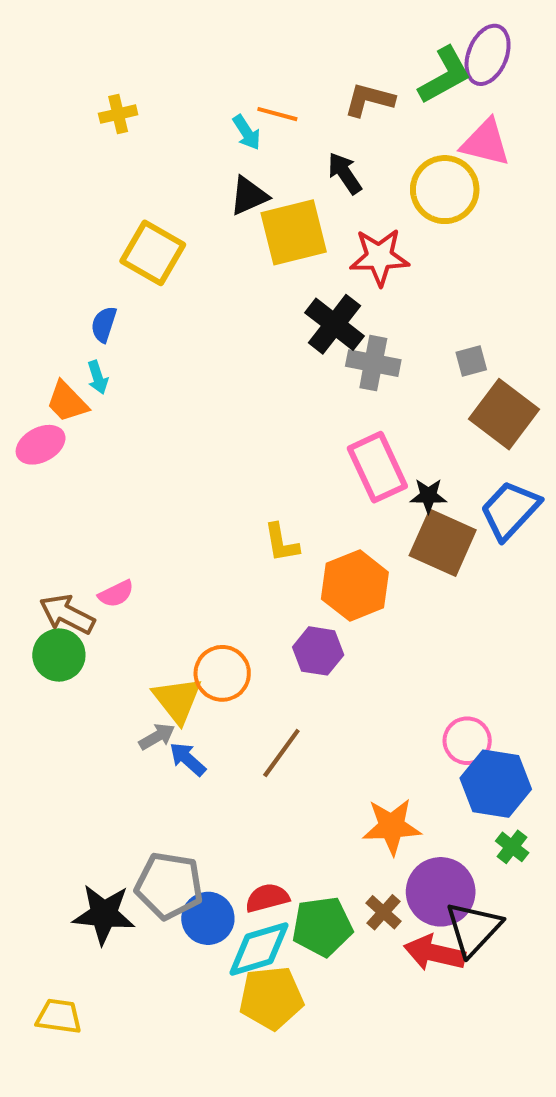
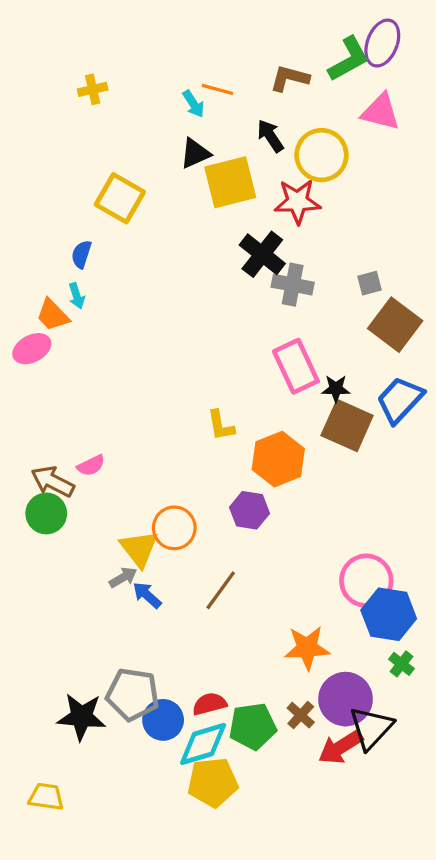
yellow circle: (445, 190) -> (321, 155), moved
pink circle: (467, 741) -> (366, 581), size x1.4
red arrow: (435, 953) -> (341, 747), turned -45

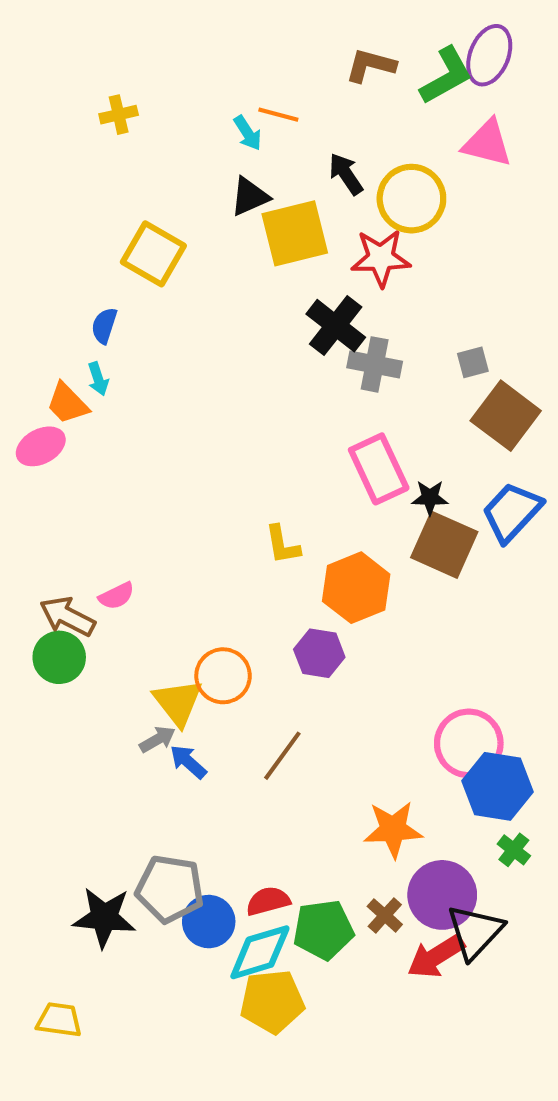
brown L-shape: (289, 78) -> (370, 65), moved

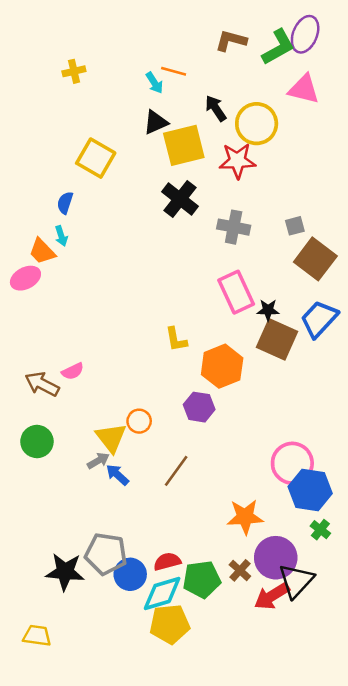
black cross: (336, 326) -> (180, 199), moved
green circle: (59, 657) -> (37, 442), moved
orange circle: (223, 676) -> (139, 421), size x0.7

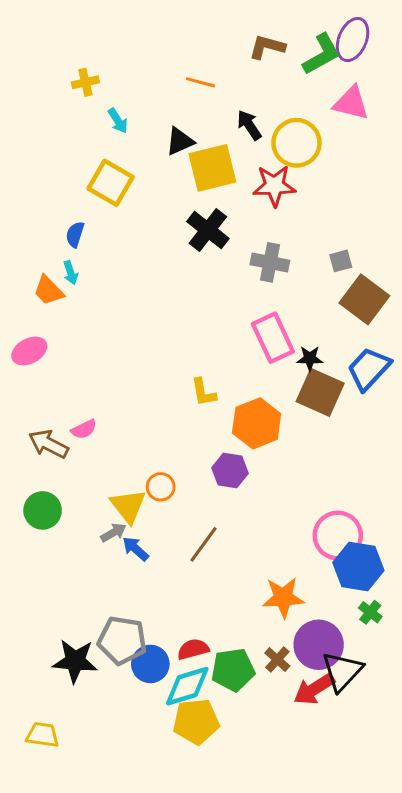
cyan arrow: (154, 83) -> (118, 121), moved
pink ellipse: (25, 278) -> (29, 351), moved

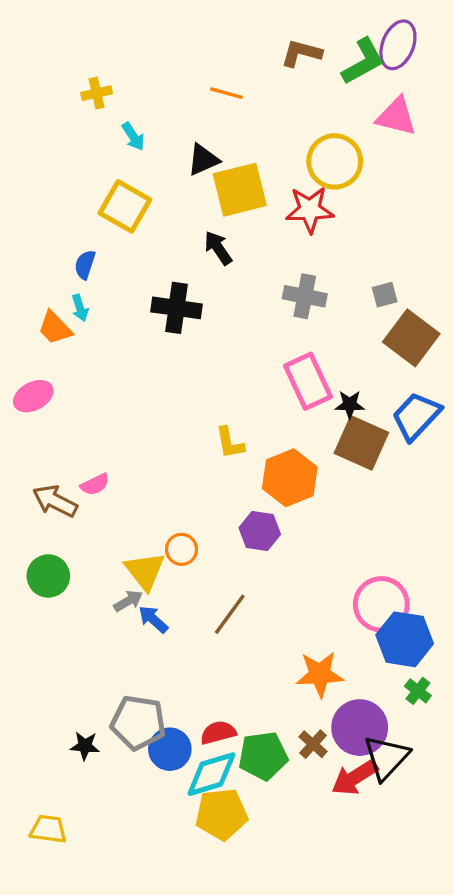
black arrow: (249, 125) -> (218, 248), moved
black cross: (208, 230) -> (176, 308), moved, turned -30
black star: (75, 661) -> (85, 746), size x0.6

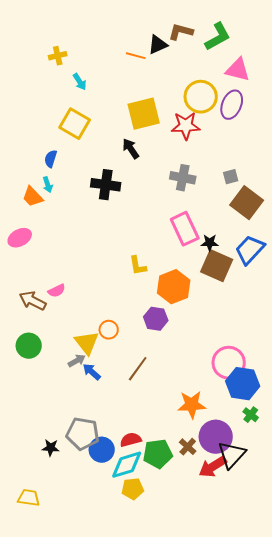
purple ellipse: (398, 45) -> (232, 105), moved
black triangle: (203, 160) -> (158, 45), moved
yellow pentagon: (221, 814) -> (133, 489), size x0.7

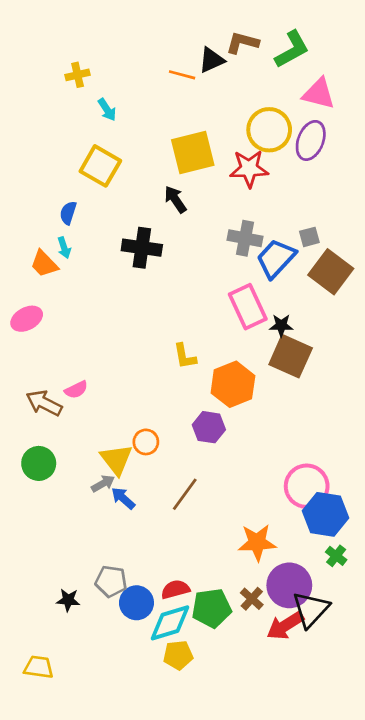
blue trapezoid: (250, 250) -> (276, 258), moved
gray pentagon: (83, 434) -> (111, 581), size x0.7

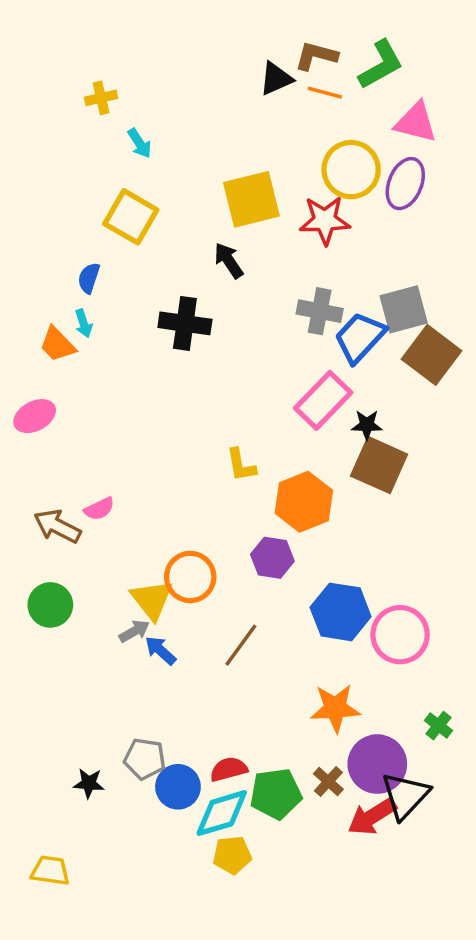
orange line: (182, 75) -> (325, 93), moved
gray square: (309, 237) -> (404, 309), size x1.8
pink rectangle: (248, 307) -> (323, 400), turned 69
orange circle: (146, 442) -> (190, 577), size x1.5
blue hexagon: (325, 514) -> (341, 612), moved

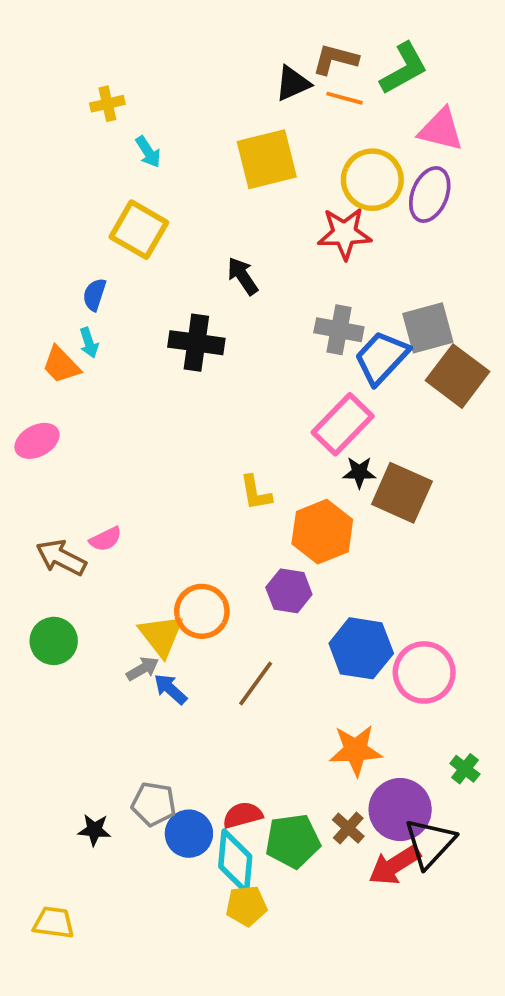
yellow square: (251, 199) -> (267, 159), moved
black star: (367, 425) -> (359, 472), moved
cyan diamond: (222, 813) -> (235, 861), turned -68

